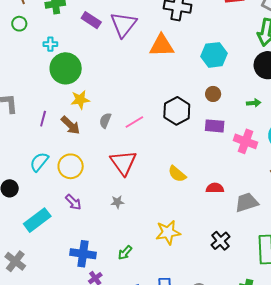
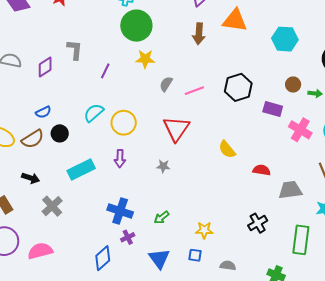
brown circle: (213, 94) -> (293, 84), moved
brown arrow: (70, 125) -> (199, 34), moved, turned 40
purple arrow: (73, 202) -> (120, 159), turned 36
yellow star: (168, 232) -> (204, 230), moved, size x0.7

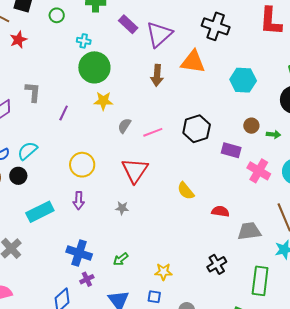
cyan semicircle: (94, 113) -> (27, 151), moved

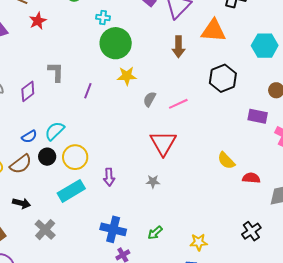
black hexagon: (197, 129) -> (223, 78), moved
yellow circle: (82, 165) -> (75, 157), moved
yellow semicircle: (186, 191) -> (226, 161), moved

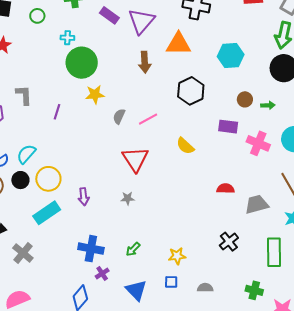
yellow semicircle: (226, 161) -> (185, 146), moved

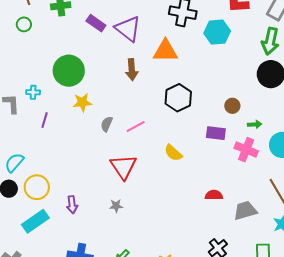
purple triangle: (141, 21) -> (128, 29), turned -32
cyan cross: (67, 38) -> (33, 92), moved
cyan hexagon: (231, 56) -> (217, 32), moved
green arrow: (268, 105) -> (255, 124), moved

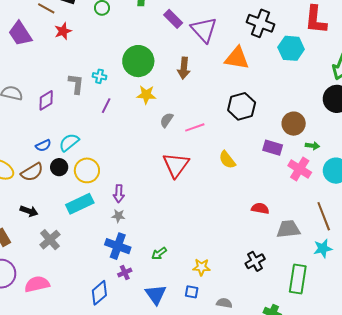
brown arrow: (132, 70) -> (184, 68), moved
brown circle: (232, 106) -> (294, 124), size x1.5
gray star: (116, 206) -> (118, 216), moved

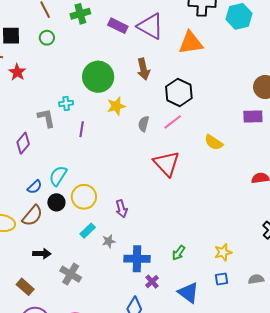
black hexagon: (242, 106) -> (179, 92), moved
cyan rectangle: (80, 204) -> (88, 231), size x0.6
gray star: (118, 216) -> (109, 241), moved

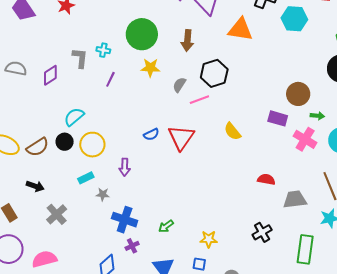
gray semicircle: (144, 124) -> (179, 85), moved
blue semicircle: (35, 187) -> (151, 134), moved

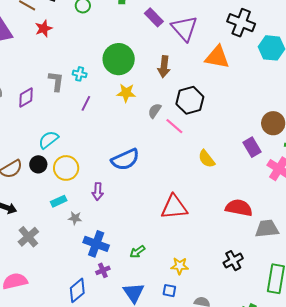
pink line: (199, 100) -> (174, 126), turned 60
purple rectangle: (278, 118) -> (252, 147), turned 42
blue semicircle: (151, 134) -> (125, 160), size x1.8
red triangle: (181, 137) -> (174, 207), moved, turned 48
red semicircle: (266, 179) -> (239, 208), size x1.5

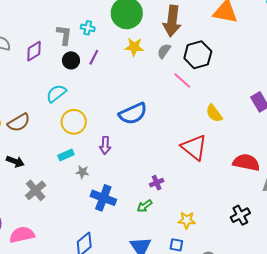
brown arrow: (164, 67) -> (172, 21), size x1.4
gray semicircle: (155, 111) -> (164, 51), moved
black circle: (38, 164) -> (71, 60), moved
red triangle: (174, 207) -> (194, 147), moved, turned 44
purple cross: (103, 270) -> (157, 183), moved

